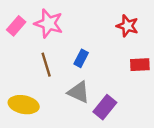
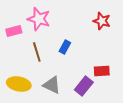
pink rectangle: (16, 26) -> (14, 31), moved, turned 35
red rectangle: (140, 65) -> (102, 71), moved
gray triangle: (79, 92) -> (52, 85), moved

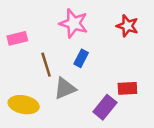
pink star: (39, 19) -> (74, 23), moved
gray triangle: (52, 85) -> (65, 88), moved, turned -48

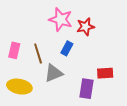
red star: (127, 26) -> (85, 27), moved, turned -30
pink rectangle: (17, 38) -> (14, 50), moved, turned -63
purple rectangle: (105, 107) -> (87, 89), turned -30

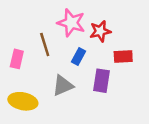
brown line: (38, 54) -> (45, 44), moved
red rectangle: (105, 73) -> (123, 57), moved
purple rectangle: (87, 89) -> (101, 81), moved

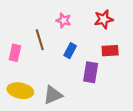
pink star: (71, 23) -> (64, 20), size x0.6
red star: (100, 31) -> (104, 19), moved
gray triangle: (63, 86) -> (53, 95), moved

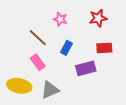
brown line: (40, 40) -> (38, 38), turned -30
pink rectangle: (15, 53) -> (38, 62), moved, turned -49
purple rectangle: (91, 72) -> (86, 68), turned 66

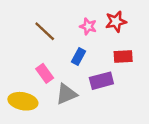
pink star: (60, 19) -> (88, 26), moved
brown line: (38, 38) -> (45, 31), moved
gray triangle: (50, 90) -> (66, 94), moved

